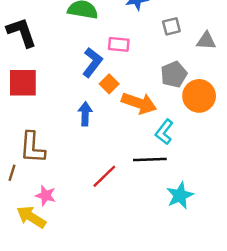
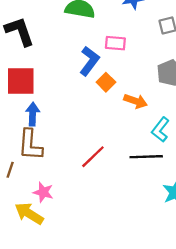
orange arrow: (139, 103) -> (136, 101), size x0.7
blue arrow: (85, 114) -> (33, 114), moved
red line: (104, 176) -> (93, 157), moved

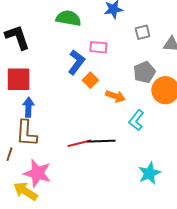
red line: (93, 157) -> (79, 143), turned 30
black line: (146, 157) -> (101, 141), moved
pink star: (43, 192) -> (37, 173), size x1.6

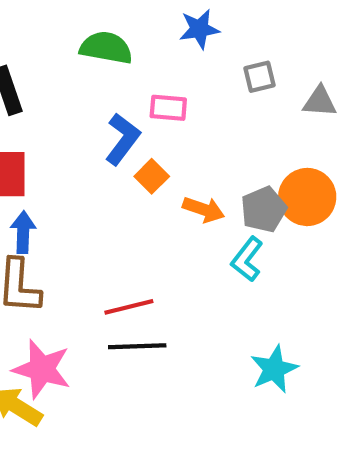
gray pentagon: (144, 72) -> (264, 209), moved
black line: (101, 141) -> (137, 346), moved

